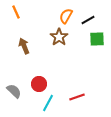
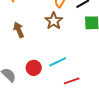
cyan line: (48, 103) -> (58, 62), moved, turned 36

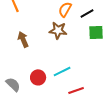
brown star: (54, 21) -> (58, 30), turned -30

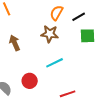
cyan line: (62, 71) -> (55, 63), moved

